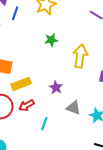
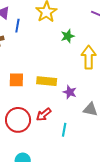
green star: (51, 40) -> (68, 36), moved
yellow rectangle: (21, 84) -> (47, 81), moved, turned 36

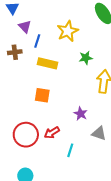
orange square: (16, 80) -> (42, 95), moved
yellow rectangle: (47, 81) -> (47, 63), moved

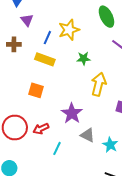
blue line: (37, 41) -> (47, 38), moved
purple star: (81, 114) -> (72, 113), size x1.5

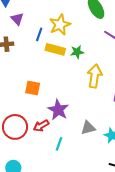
yellow rectangle: (45, 59) -> (55, 49), moved
purple star: (72, 113) -> (58, 110), moved
gray triangle: (88, 135) -> (88, 128), turned -35

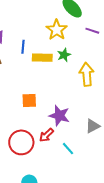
yellow star: (60, 25) -> (57, 30), moved
cyan line: (59, 144) -> (68, 149), turned -48

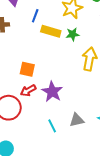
gray triangle: (93, 126) -> (77, 120), moved
red arrow: (46, 135) -> (28, 90), moved

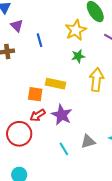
blue line: (35, 16) -> (39, 40), turned -32
yellow rectangle: (51, 31) -> (55, 84), moved

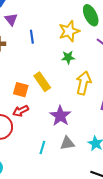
yellow rectangle: (55, 84) -> (42, 82), turned 36
purple star: (62, 115) -> (60, 116), moved
cyan line: (64, 149) -> (42, 148), turned 40

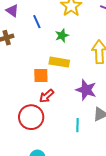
green star: (68, 57) -> (62, 36), moved
yellow rectangle: (42, 82) -> (59, 62), turned -30

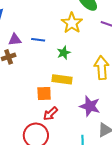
purple triangle: (12, 11) -> (15, 40), moved, turned -40
blue line: (37, 22) -> (38, 40), turned -56

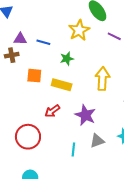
orange square: (44, 94) -> (34, 76), moved
red arrow: (51, 114) -> (52, 111), moved

